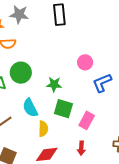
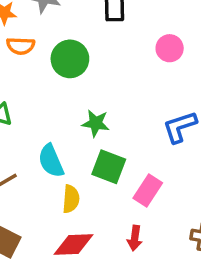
pink circle: (85, 62) -> (170, 48), moved
green circle: (21, 73) -> (70, 59), moved

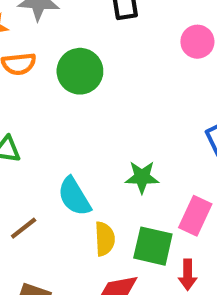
green star: (96, 123) -> (142, 177), moved
green square: (109, 167) -> (153, 246), moved

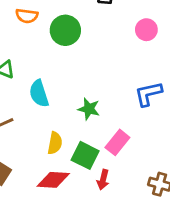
cyan semicircle: (74, 196) -> (39, 94), moved

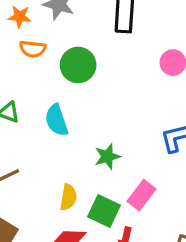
cyan semicircle: (39, 94) -> (56, 120), moved
green star: (89, 109) -> (107, 156), turned -30

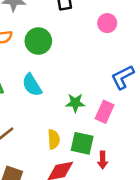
green star: (107, 156) -> (75, 103), turned 30
pink rectangle: (142, 195) -> (105, 112), moved

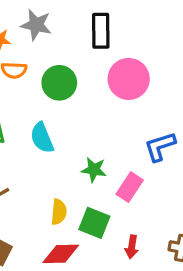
pink circle: (107, 23) -> (129, 79), moved, size x1.6
red arrow: (103, 160) -> (132, 247), moved

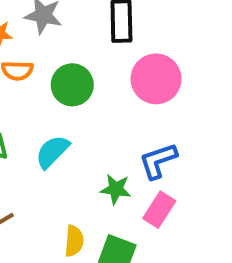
cyan semicircle: (42, 138) -> (52, 152), turned 68
blue L-shape: (160, 146) -> (158, 161), moved

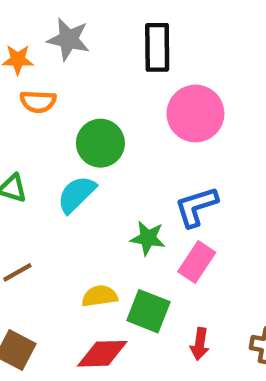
green circle: (72, 85) -> (100, 143), moved
yellow semicircle: (74, 241) -> (100, 296), turned -104

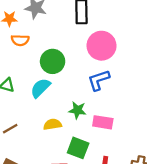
blue L-shape: (196, 207) -> (99, 80), moved
pink rectangle: (197, 262) -> (103, 122), turned 66
yellow semicircle: (100, 296) -> (52, 124), moved

